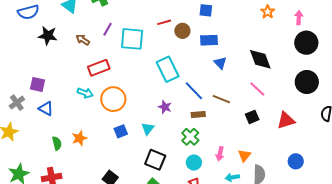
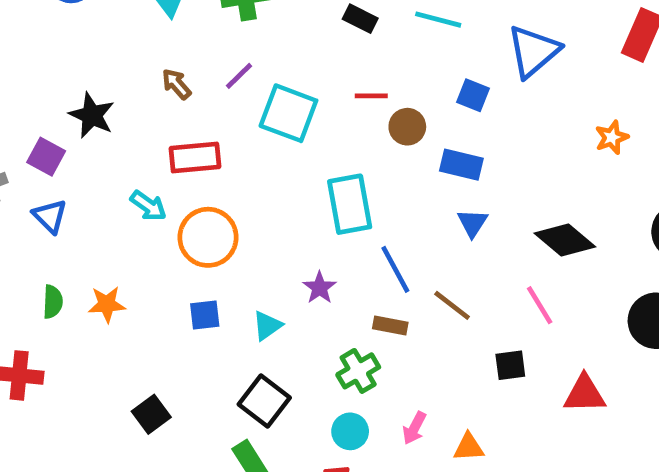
black star: (48, 36) -> (92, 115), moved
black diamond: (260, 59) -> (565, 240), turned -45
orange triangle: (244, 155) -> (469, 447), turned 32

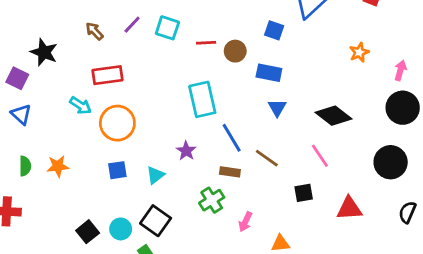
red line: (371, 96) -> (206, 43), moved
cyan square: (288, 113) -> (167, 28), moved, size x0.7
pink arrow: (414, 428) -> (245, 222), moved
cyan circle: (350, 431) -> (121, 229), moved

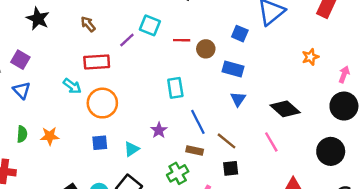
purple line: (132, 25) -> (127, 40), moved
black star: (44, 52) -> (38, 19), moved
cyan rectangle: (202, 99) -> (175, 88), size x0.7
black square: (304, 193) -> (231, 168), moved

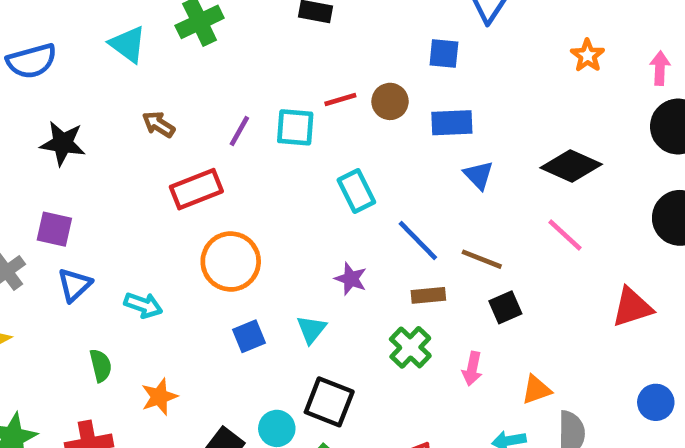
cyan square: (150, 25) -> (295, 127), moved
cyan arrow: (72, 86) -> (143, 305), moved
blue triangle: (22, 90) -> (74, 285), turned 48
orange star: (50, 136) -> (159, 397), moved

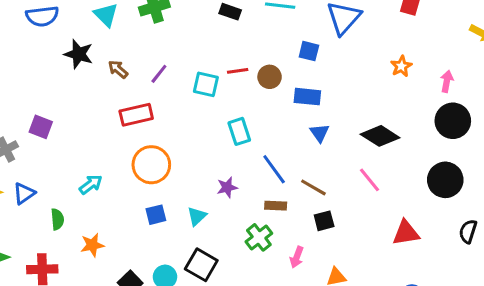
purple line: (239, 131) -> (159, 74), moved
black star: (63, 143) -> (79, 54), moved
purple star: (351, 279) -> (227, 187), turned 30
blue triangle: (74, 285) -> (24, 193), moved
cyan arrow: (143, 305) -> (91, 184), turned -65

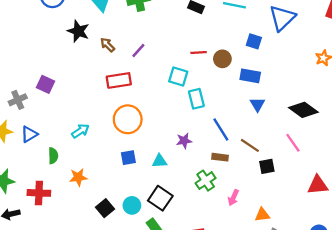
cyan square: (206, 84) -> (178, 77), moved
cyan triangle: (197, 216) -> (159, 161), turned 35
black square: (324, 221) -> (267, 166), moved

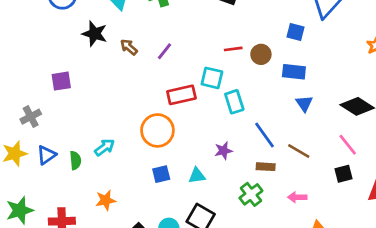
red rectangle: (119, 80) -> (181, 95), moved
purple square: (46, 84) -> (61, 81), moved, turned -30
green semicircle: (53, 156) -> (75, 160), moved
black square: (267, 166) -> (344, 174), moved
pink arrow: (233, 198) -> (297, 197), moved, turned 70

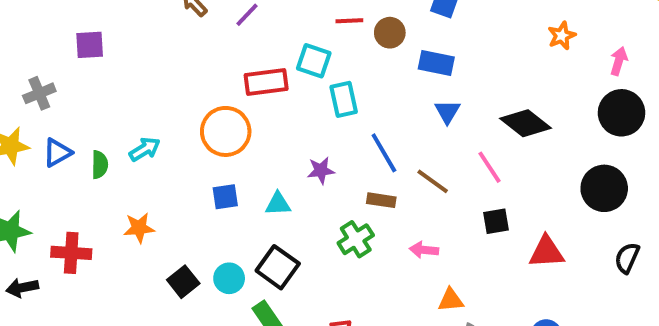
pink line: (348, 145) -> (489, 167), moved

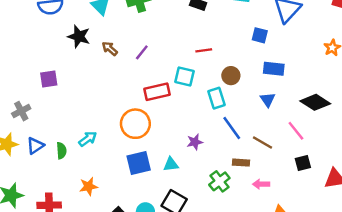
brown circle: (390, 33) -> (231, 76), moved
blue rectangle: (436, 63) -> (274, 69), moved
cyan rectangle: (344, 99) -> (216, 98), moved
blue square: (225, 197) -> (139, 163), size x1.5
brown rectangle: (381, 200) -> (241, 163), moved

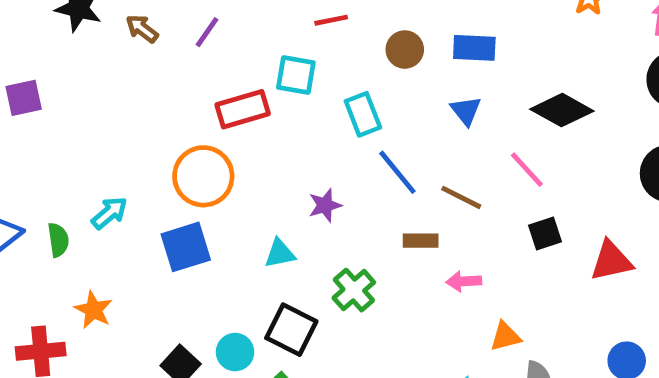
brown circle: (231, 76) -> (405, 50), moved
blue square: (139, 163) -> (186, 247), moved
green cross: (219, 181) -> (354, 290), moved
orange star: (89, 186) -> (93, 310), moved, turned -30

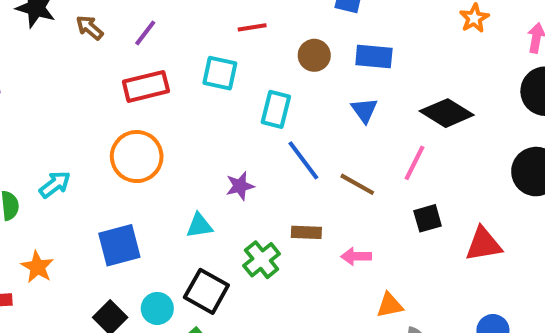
red rectangle: (243, 109) -> (146, 86), moved
cyan rectangle: (363, 114) -> (276, 109), turned 33
pink line: (527, 170) -> (414, 163), turned 66
brown rectangle: (421, 241) -> (306, 232), moved
blue square: (186, 247) -> (119, 245), moved

